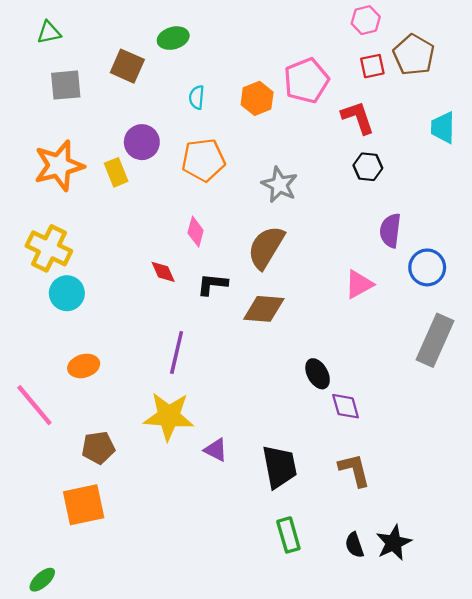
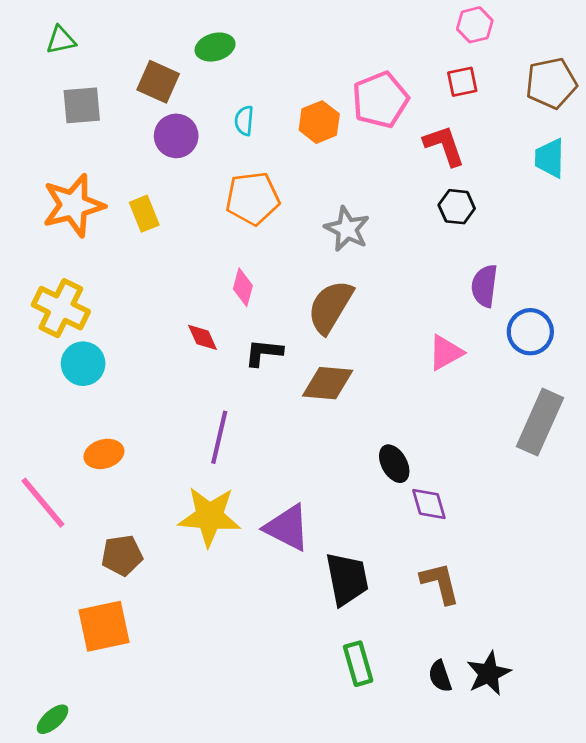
pink hexagon: (366, 20) -> (475, 25), moved
brown pentagon: (414, 55) -> (551, 83), moved, turned 30
purple circle: (142, 142) -> (176, 136), moved
purple triangle: (216, 450) -> (287, 528), moved, size x1.6

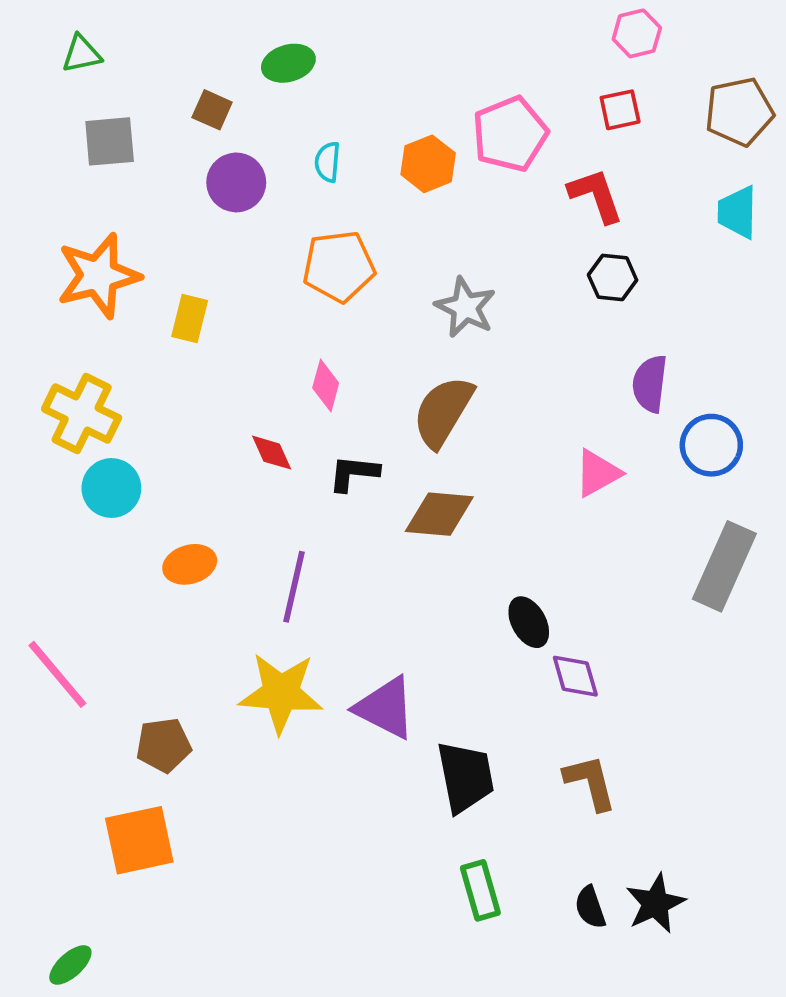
brown square: (158, 82) -> (212, 110), size x0.7
yellow rectangle: (144, 214) -> (190, 318), moved, turned 36
orange ellipse: (104, 454) -> (190, 564), moved

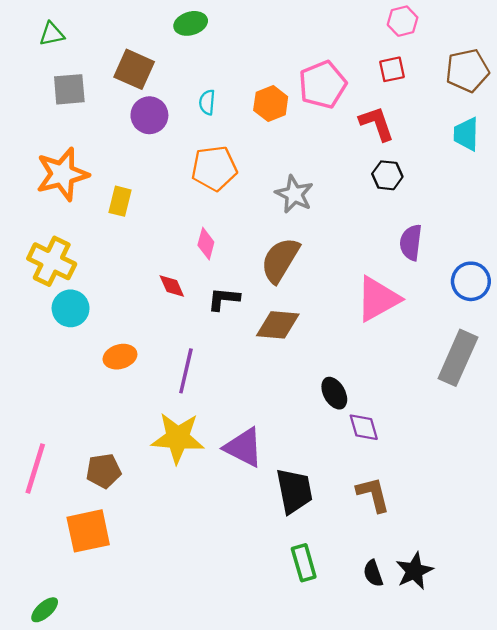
green ellipse: (288, 63) -> (191, 23), moved
brown square: (212, 110) -> (134, 69), size x1.6
blue circle: (711, 445) -> (471, 281), moved
pink triangle: (598, 473) -> (378, 299), size x1.5
pink line: (57, 674) -> (35, 469), moved, turned 57

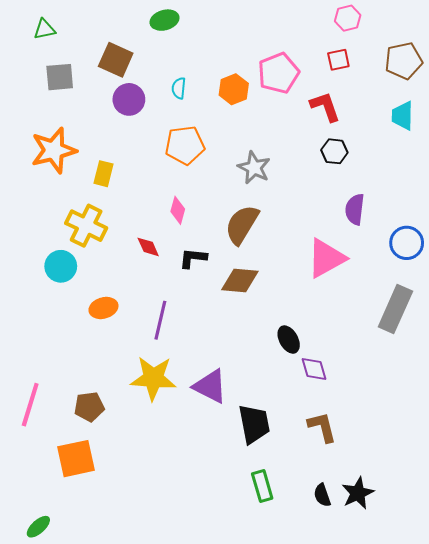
yellow cross: (52, 261) -> (86, 226), moved

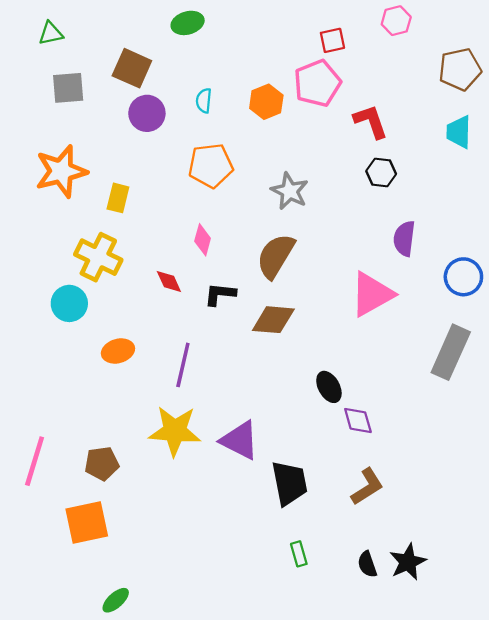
red square: (338, 60) -> (332, 40), moved
brown L-shape: (322, 427) -> (367, 487), turned 72
green rectangle: (262, 486) -> (299, 554), size x0.7
green ellipse: (38, 527) -> (116, 600), moved

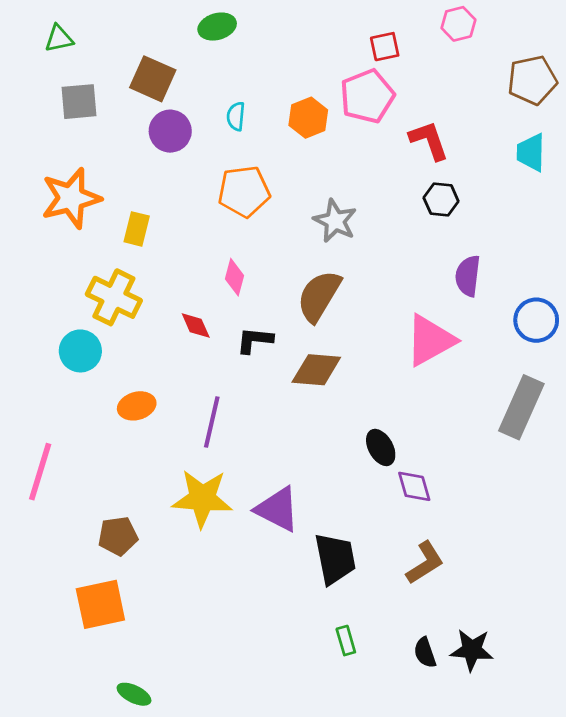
pink line: (35, 461) -> (40, 472), moved
black star: (408, 562) -> (472, 650), turned 30
green ellipse: (116, 600) -> (134, 694), turned 68

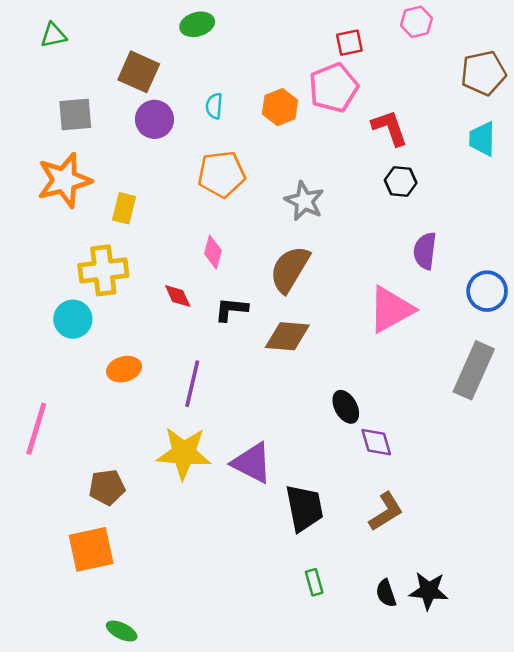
gray square: (79, 102) -> (75, 114), moved
yellow cross: (114, 297) -> (103, 270), turned -33

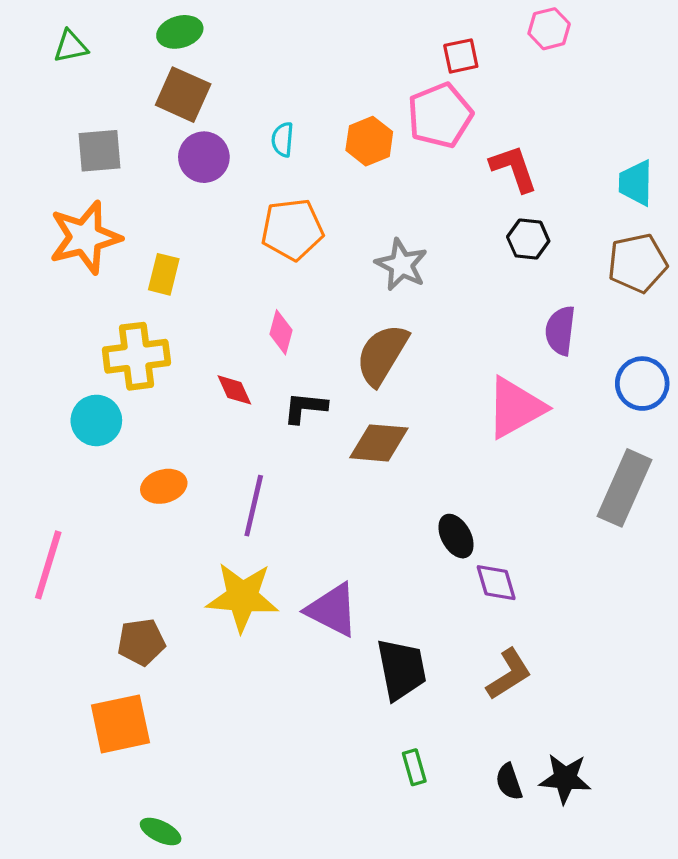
green ellipse: (197, 24) -> (180, 32), moved
brown pentagon: (483, 73) -> (637, 263), moved

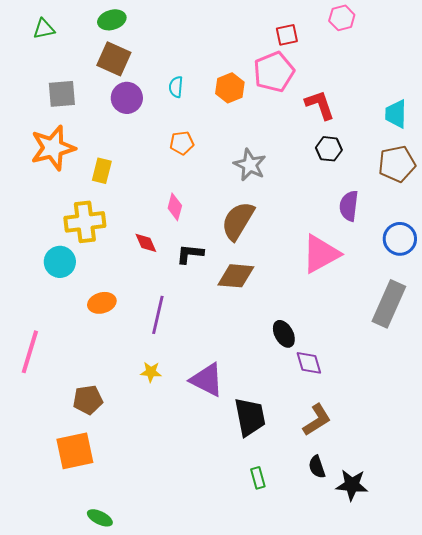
orange pentagon: (292, 229) -> (182, 143), size x0.6
yellow star: (242, 597) -> (151, 372), size x0.5
black semicircle: (509, 782) -> (317, 467), moved

